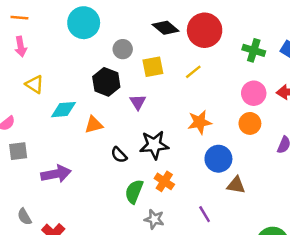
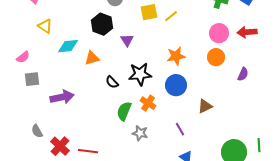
yellow square: (153, 67) -> (149, 12), moved
blue circle: (218, 159) -> (176, 85), moved
brown triangle: (236, 185) -> (205, 106), turned -35

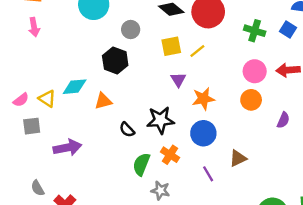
yellow triangle: (45, 26) -> (47, 99), moved
purple triangle: (127, 40) -> (178, 80), moved
purple line: (180, 129) -> (208, 174), moved

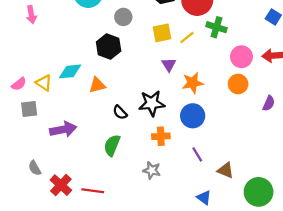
green cross: (255, 31) -> (216, 27), moved
orange cross: (170, 155) -> (161, 136), turned -36
brown triangle: (238, 158) -> (226, 170), moved, turned 48
green semicircle: (141, 164) -> (112, 145), moved

